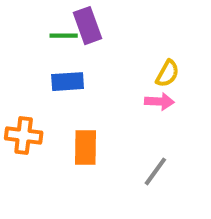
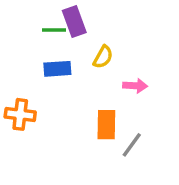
yellow semicircle: (167, 74) -> (103, 57), moved
orange rectangle: (86, 147) -> (106, 125), moved

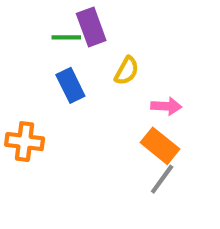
blue rectangle: (57, 69) -> (70, 85), turned 68
orange rectangle: (106, 125) -> (160, 146), moved, turned -52

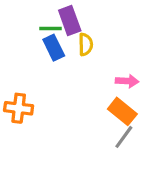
yellow semicircle: (127, 71) -> (86, 44), moved, turned -30
blue rectangle: (70, 85) -> (54, 48), moved

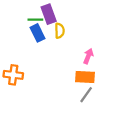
pink arrow: (127, 81) -> (88, 56), turned -72
orange rectangle: (122, 111) -> (85, 77), turned -36

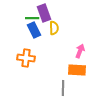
orange cross: (13, 75) -> (26, 58), moved
gray line: (86, 95) -> (63, 88), moved, turned -35

